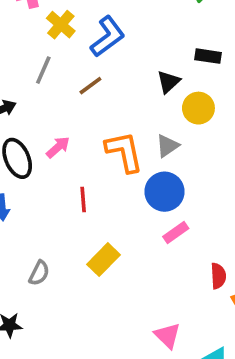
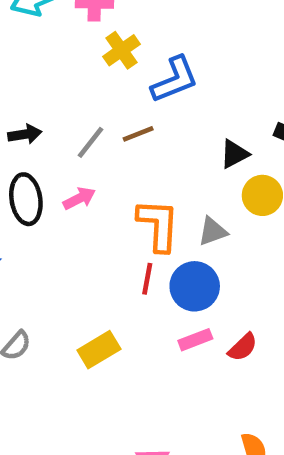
gray line: (43, 70) -> (90, 142), moved
red line: (83, 199) -> (147, 279), moved
red semicircle: (218, 276) -> (243, 347), moved, turned 35

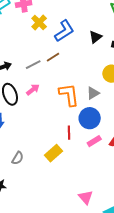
gray line: (90, 142) -> (33, 65), turned 35
black triangle: (234, 154) -> (95, 37), moved
red line: (147, 279) -> (69, 133), moved

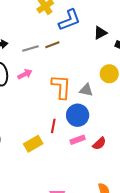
gray triangle: (93, 93) -> (86, 90), turned 32

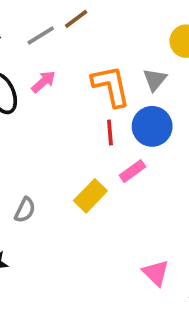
gray triangle: (86, 90) -> (155, 80), turned -48
red line: (53, 126) -> (110, 133), moved
pink rectangle: (78, 140) -> (132, 171), moved

